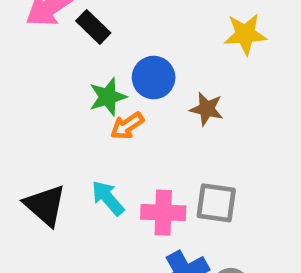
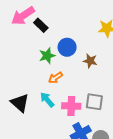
orange arrow: (127, 126) -> (56, 78), moved

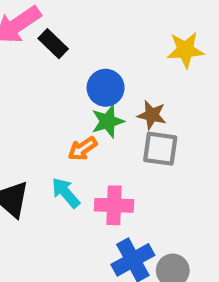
green star: (47, 56) -> (108, 121), moved
gray square: (94, 102) -> (160, 149), moved

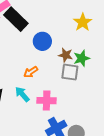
black rectangle: (53, 44) -> (16, 19), size x1.6
yellow star: (185, 50) -> (83, 22), turned -30
green star: (108, 121) -> (82, 58), moved

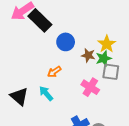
yellow star: (83, 22) -> (107, 44), moved
gray square: (70, 72) -> (111, 72), moved
pink cross: (47, 101) -> (90, 87), moved, turned 30

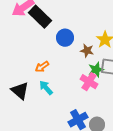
green star: (104, 58) -> (96, 70), moved
orange arrow: (54, 72) -> (42, 67), moved

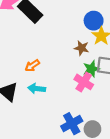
blue circle: (65, 38) -> (94, 21), moved
cyan arrow: (46, 88) -> (37, 89), turned -42

